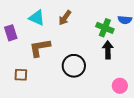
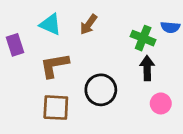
brown square: (21, 75) -> (56, 108), moved, size x1.5
pink circle: (120, 86) -> (161, 103), moved

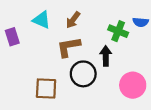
brown L-shape: (54, 65) -> (69, 47), moved
black arrow: (147, 68) -> (106, 56), moved
pink circle: (161, 103) -> (133, 85), size x1.5

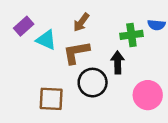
cyan triangle: (42, 20) -> (46, 40), moved
green cross: (118, 31) -> (131, 35), turned -30
purple rectangle: (12, 37) -> (24, 26), moved, turned 66

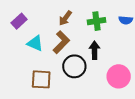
green cross: (131, 35) -> (96, 21), moved
cyan triangle: (46, 40) -> (35, 43), moved
brown L-shape: (76, 52) -> (61, 42), turned 145

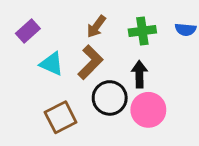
pink circle: (119, 76) -> (148, 110), moved
brown square: (41, 79) -> (61, 117), turned -30

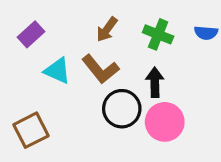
green cross: (142, 31) -> (158, 34), turned 30
brown L-shape: (90, 62) -> (100, 69), turned 96
brown square: (61, 117) -> (31, 130), moved

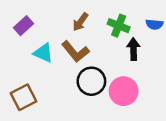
black arrow: (155, 82) -> (133, 49), moved

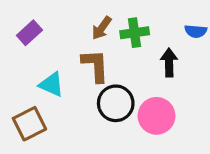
green cross: (119, 26) -> (135, 33), moved, turned -30
brown L-shape: (75, 52) -> (95, 66), turned -144
cyan triangle: (43, 53) -> (51, 84), moved

